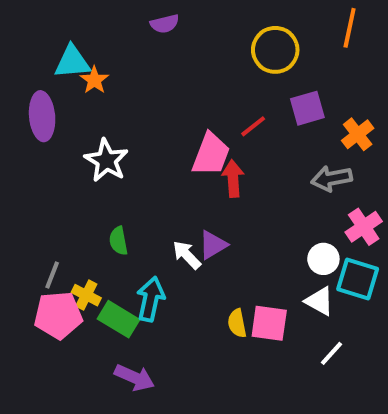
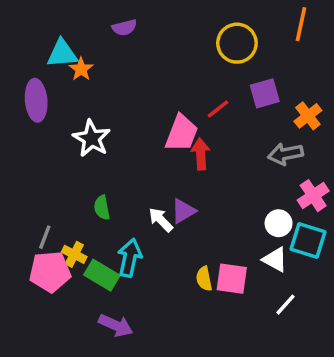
purple semicircle: (165, 24) -> (124, 28), moved

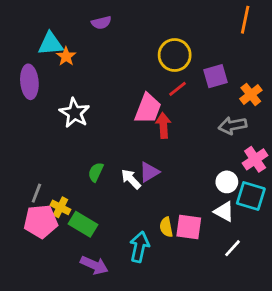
yellow circle: (237, 43) -> (175, 55), moved
green semicircle: (102, 208) -> (96, 172), moved, turned 36
cyan arrow: (130, 258) -> (139, 247), moved

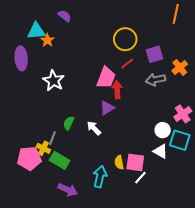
purple semicircle: (101, 23) -> (65, 16), moved, turned -128
gray arrow: (232, 126) -> (156, 80), moved
purple triangle: (149, 172) -> (107, 108), moved
gray line: (36, 193) -> (52, 138), moved
white line: (232, 248) -> (140, 178), moved

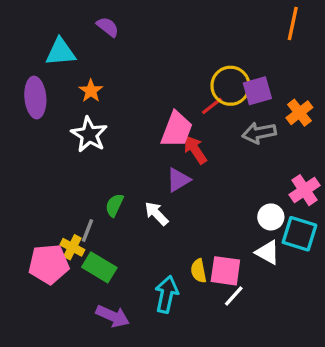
yellow circle: (125, 39) -> (230, 86), moved
orange star: (47, 40) -> (91, 91), moved
red arrow: (117, 90) -> (195, 150), turned -30

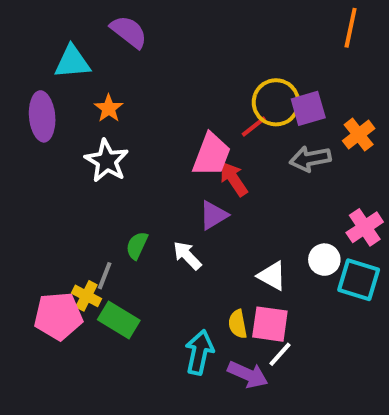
purple semicircle: (108, 27) -> (129, 32), size x1.4
white triangle: (267, 252) -> (272, 276), moved
purple arrow: (113, 316) -> (248, 374), moved

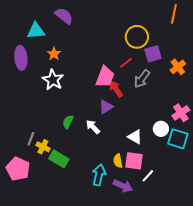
yellow circle: (276, 102) -> (137, 37), moved
gray arrow: (310, 159) -> (142, 79), moved, turned -42
gray line: (105, 276) -> (31, 139), moved
pink pentagon: (58, 316) -> (18, 169), moved, turned 30
white line: (280, 354) -> (148, 176), moved

